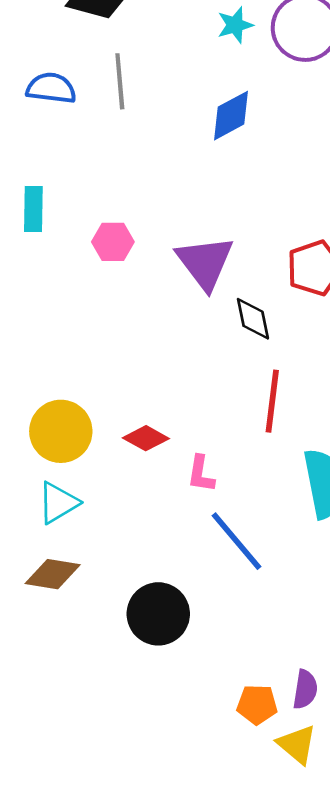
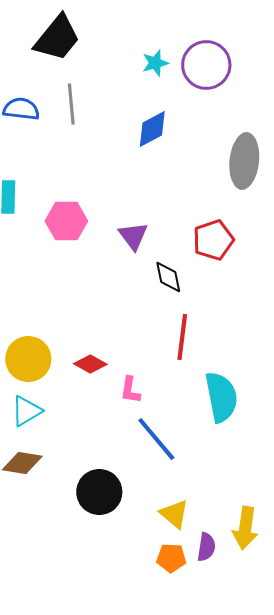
pink hexagon: (113, 242) -> (66, 221), size x1.4
purple triangle: (205, 262) -> (133, 236), size x0.7
yellow triangle: (297, 744) -> (174, 514), moved

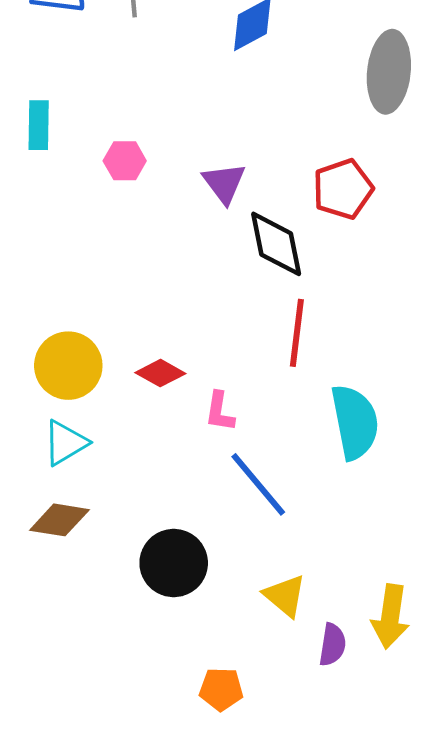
pink hexagon: (66, 221) -> (125, 161), size x0.7
black diamond: (168, 277) -> (276, 244), size x1.4
orange pentagon: (171, 558) -> (221, 689), moved

